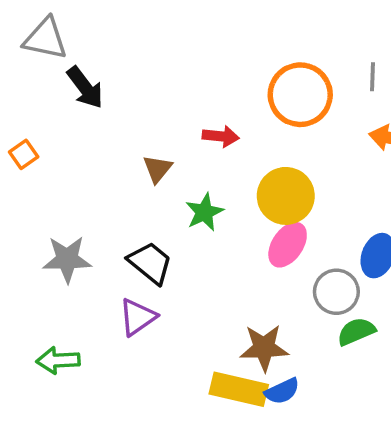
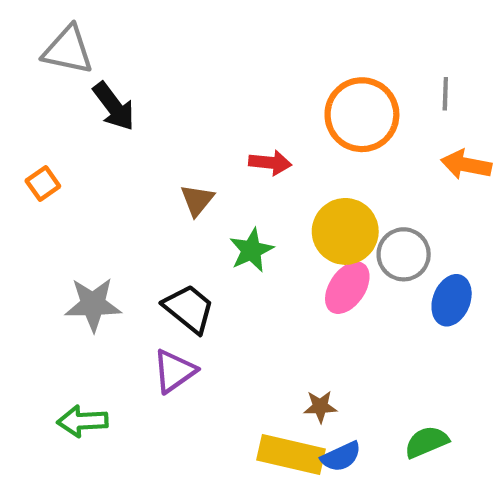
gray circle: (336, 292) -> (404, 254), moved
green semicircle: (356, 331) -> (427, 442), moved
brown star: (264, 348) -> (320, 407), size x0.6

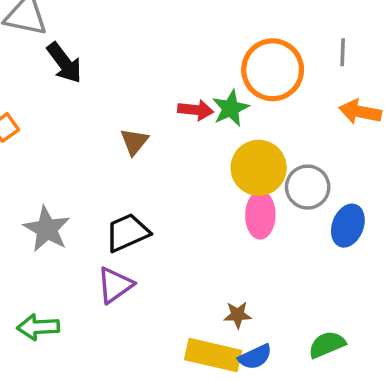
green star: (251, 250) -> (231, 108), moved
pink ellipse: (347, 288) -> (260, 215), turned -33
gray star: (93, 304) -> (47, 229), turned 30
black trapezoid: (189, 309) -> (127, 233), turned -63

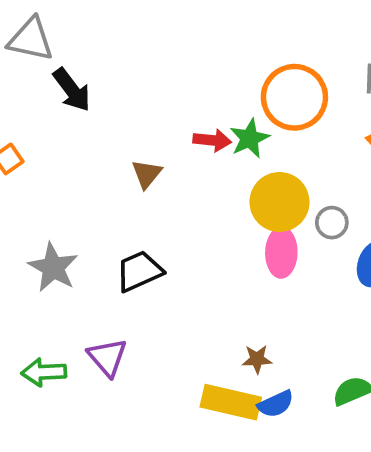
gray circle: (308, 187) -> (332, 223), size x0.7
purple triangle: (115, 285) -> (107, 357), moved, turned -36

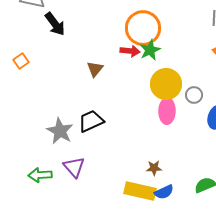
orange circle: (294, 97) -> (143, 28), moved
gray star: (53, 267) -> (60, 131), moved

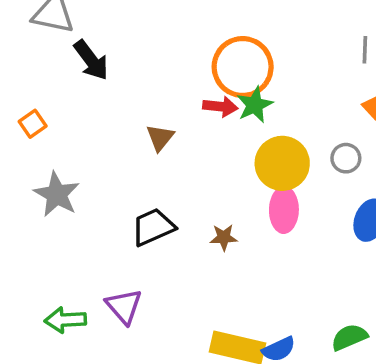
gray circle: (194, 95) -> (346, 158), moved
gray star: (60, 131) -> (57, 194), moved
brown star: (154, 168) -> (224, 237), moved

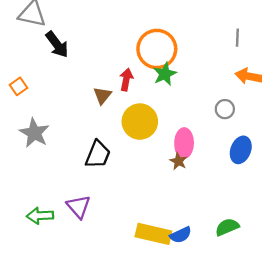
red arrow: (220, 107) -> (126, 80), moved, turned -85
yellow circle: (282, 163) -> (140, 122), moved
black trapezoid: (153, 227) -> (98, 154), turned 136
brown star: (224, 237) -> (178, 161), moved, turned 30

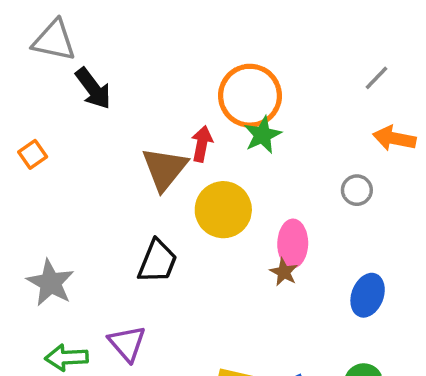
gray line: (237, 38) -> (376, 78), turned 42
brown triangle: (102, 95) -> (164, 169), size x1.6
gray star: (34, 133) -> (50, 283), moved
blue ellipse: (241, 150) -> (368, 295), moved

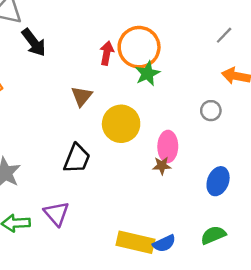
red arrow: (202, 144) -> (107, 53), moved
brown triangle: (164, 169) -> (82, 96), size x0.7
brown star: (284, 272) -> (162, 166), turned -30

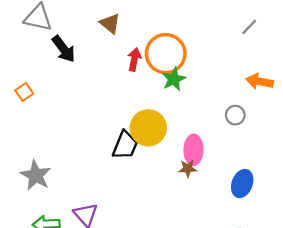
gray line: (224, 35) -> (249, 27), moved
brown triangle: (82, 96) -> (110, 23), moved, turned -30
black trapezoid: (77, 158) -> (125, 145), moved

